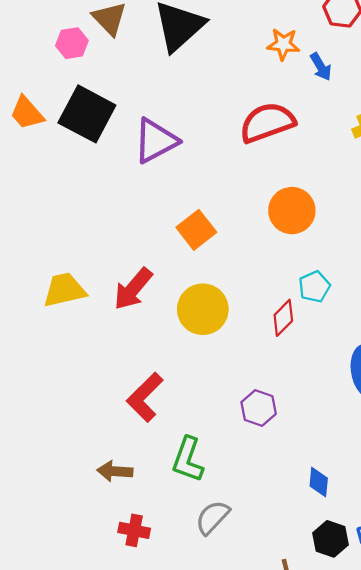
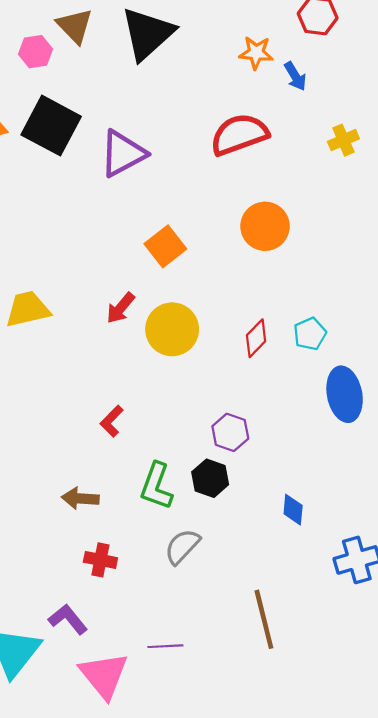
cyan pentagon: (314, 287) -> (310, 334), moved
red arrow: (133, 289) -> (121, 308), moved, size x0.7
red L-shape: (145, 397) -> (112, 421), size x0.6
black hexagon: (330, 539) -> (210, 478), moved

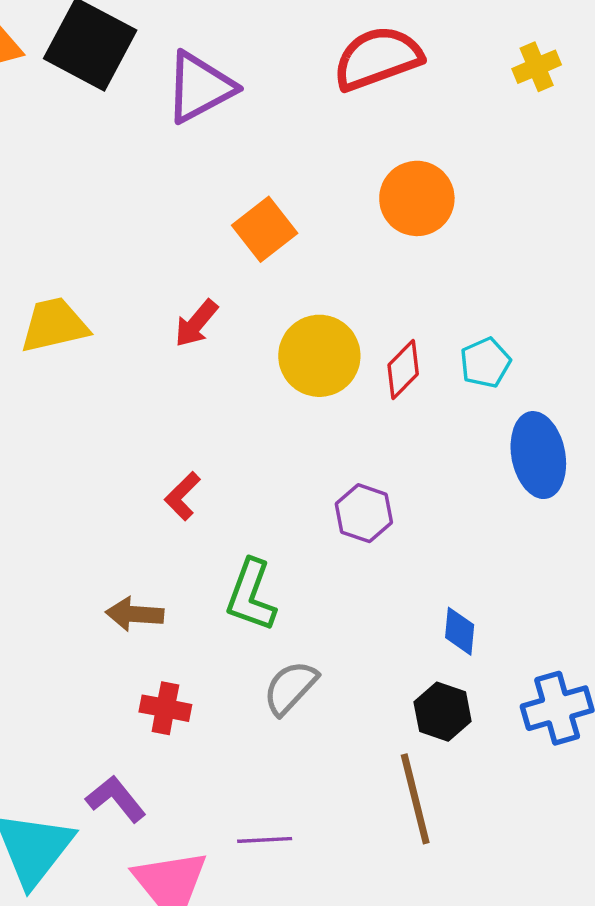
yellow circle: (172, 329) -> (319, 356), moved
black hexagon: (210, 478) -> (443, 712), moved

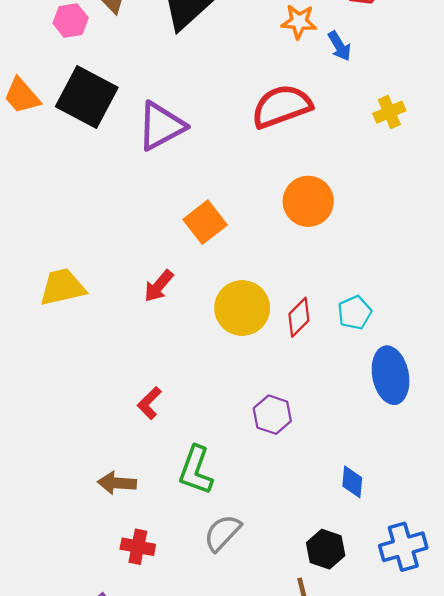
blue diamond: (460, 631) -> (352, 482), moved

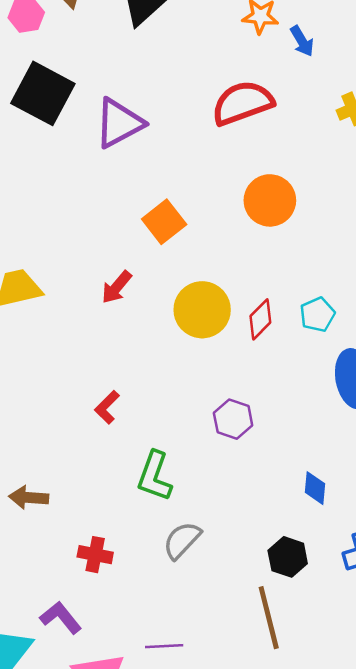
brown arrow: (117, 483) -> (29, 498), moved

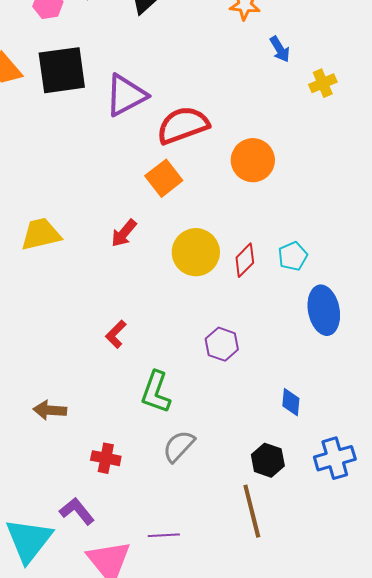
blue arrow: (302, 41) -> (280, 49), moved
black square: (43, 93) -> (62, 70), turned -36
red semicircle: (243, 103) -> (183, 125), moved

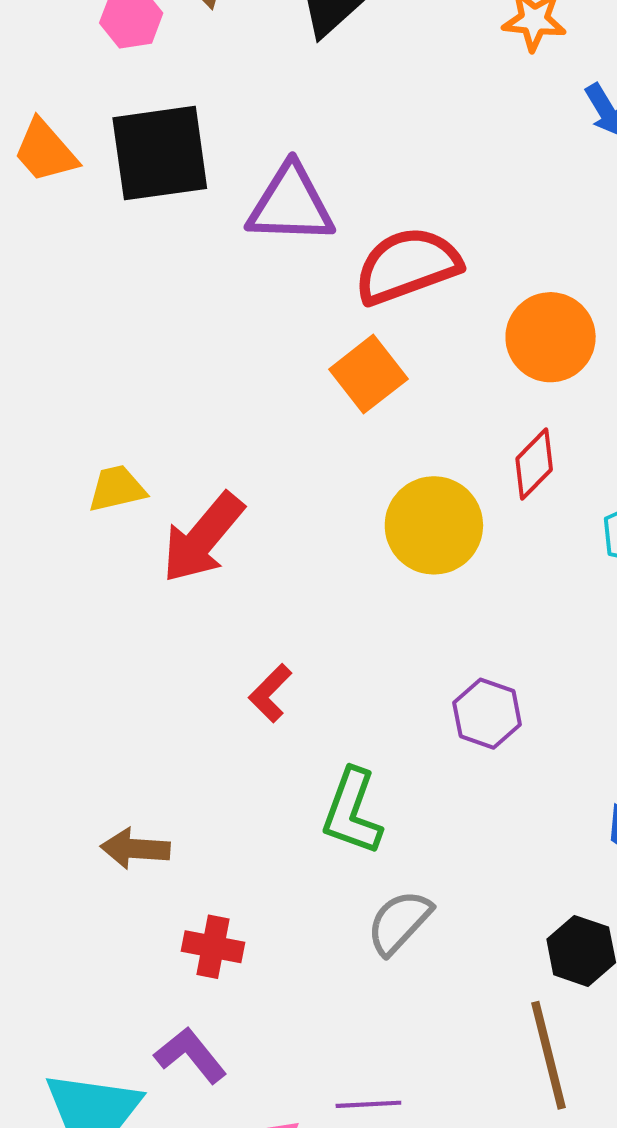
purple triangle: (126, 95) -> (291, 204), turned 30
red arrow: (124, 233) -> (203, 538), moved, size x1.6
yellow trapezoid: (41, 234) -> (117, 489), size x0.7
red diamond: (245, 260) -> (534, 464), moved
red cross: (106, 458) -> (213, 947), moved

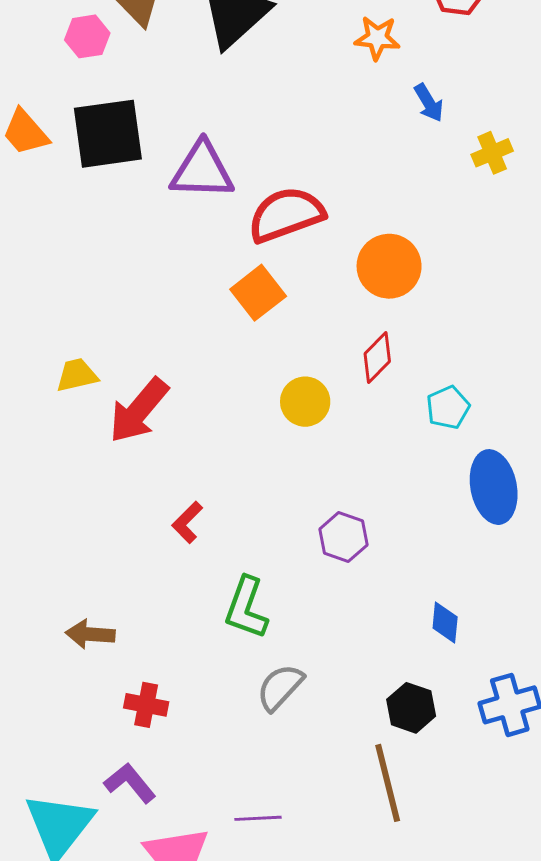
yellow circle: (434, 525) -> (305, 402), size x0.7

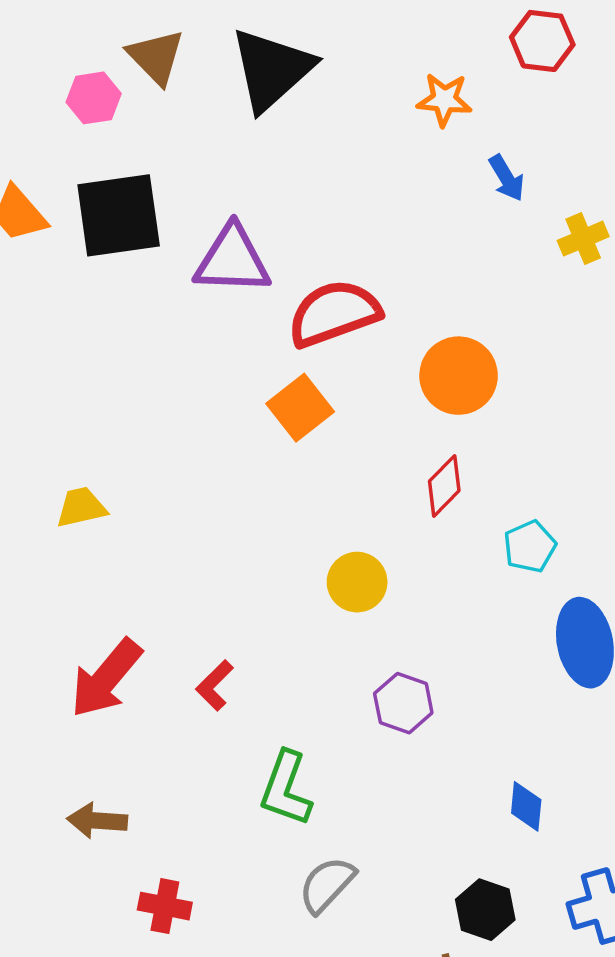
yellow circle: (305, 402) -> (357, 582), moved
red arrow: (139, 410) -> (106, 678), moved

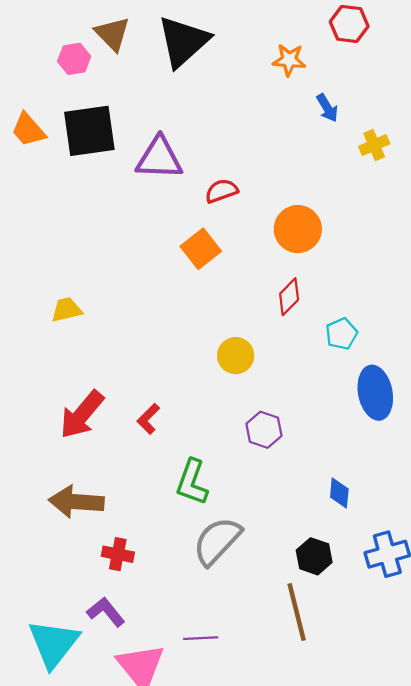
red semicircle: (334, 313) -> (221, 191), size x0.6
brown arrow: (97, 821) -> (76, 502), size x1.5
gray semicircle: (327, 885) -> (217, 541), size x1.4

